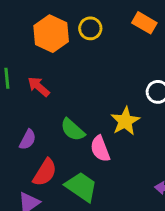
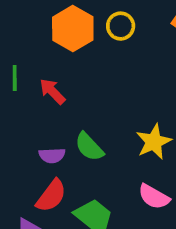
purple semicircle: (28, 140) -> (52, 155), moved, turned 55
pink semicircle: (100, 149) -> (154, 197), moved, turned -44

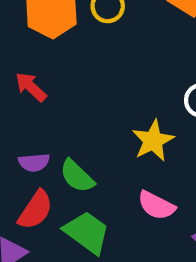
green semicircle: (89, 147) -> (77, 176), moved

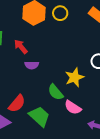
purple semicircle: (34, 162) -> (32, 65), moved
green semicircle: (77, 176) -> (56, 92), moved

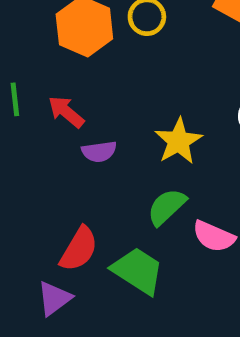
yellow star: (74, 77) -> (178, 141), moved
green semicircle: (56, 92) -> (167, 207), turned 96

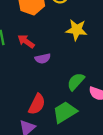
yellow star: (178, 141) -> (76, 30), moved, turned -30
green trapezoid: (138, 271) -> (65, 112), turned -60

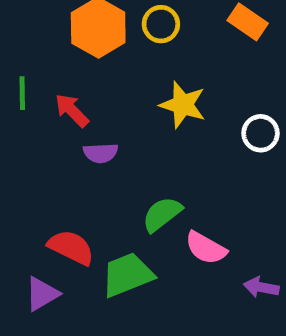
red semicircle: (37, 104) -> (71, 247), turned -100

